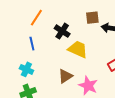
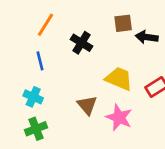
yellow trapezoid: (78, 49) -> (119, 79), moved
brown triangle: (65, 76) -> (87, 105), turned -35

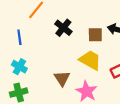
brown square: (123, 23) -> (95, 35), moved
blue line: (40, 61) -> (19, 37), moved

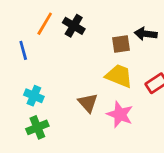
black cross: (63, 28) -> (74, 26), moved
blue line: (19, 37) -> (23, 50), moved

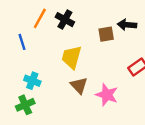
yellow trapezoid: (119, 76) -> (72, 57), moved, turned -95
green cross: (37, 127) -> (25, 105), moved

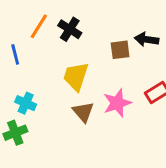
pink star: (107, 95) -> (117, 103), moved, turned 30

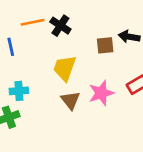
orange line: (39, 26) -> (33, 22), turned 45
cyan cross: (26, 103) -> (19, 91), turned -30

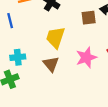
brown triangle: (70, 100) -> (51, 64), moved

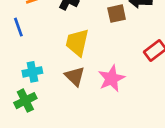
pink star: (86, 57) -> (111, 78), moved

